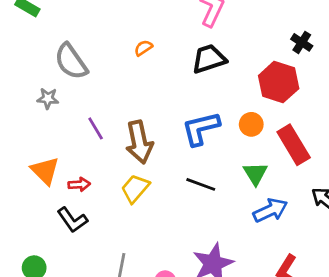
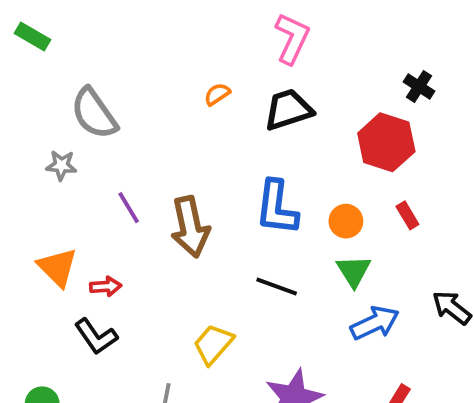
orange semicircle: (143, 48) -> (217, 94), moved
orange circle: (251, 124) -> (346, 221), moved
blue L-shape: (201, 128) -> (277, 208), turned -69
red rectangle: (294, 145) -> (407, 215), moved, size x0.5
yellow trapezoid: (135, 189) -> (213, 344), moved

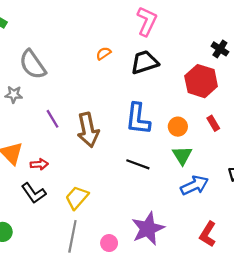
yellow trapezoid: (213, 344) -> (77, 198), moved

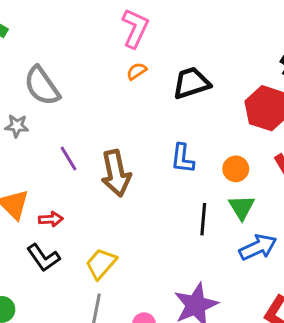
pink L-shape: (147, 21) -> (135, 28), moved
blue L-shape: (138, 119) -> (182, 158), size x0.7
black line: (138, 164) -> (203, 219), moved, turned 75

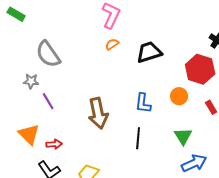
purple line: (69, 158) -> (48, 101), moved
orange circle: (236, 169) -> (179, 96), moved
black line: (203, 219) -> (138, 138), moved

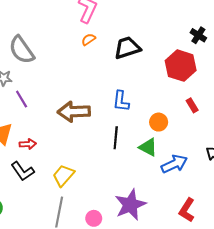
orange circle: (179, 96) -> (159, 122), moved
brown arrow: (98, 113) -> (74, 112), turned 100
green triangle: (183, 136) -> (148, 147), moved, turned -30

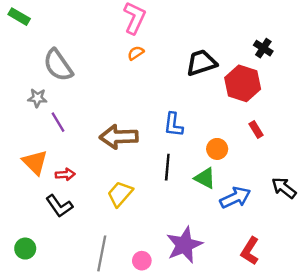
black trapezoid: (127, 48) -> (201, 63), moved
yellow trapezoid: (63, 175) -> (120, 194), moved

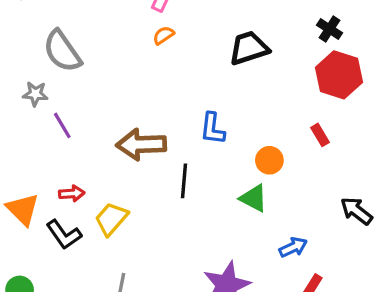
red hexagon: (243, 83) -> (339, 75), moved
orange triangle: (35, 162) -> (23, 209), moved
black line: (167, 167) -> (184, 181), moved
yellow trapezoid: (120, 194) -> (111, 219), moved
blue arrow: (235, 198) -> (293, 247), moved, size x0.7

